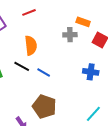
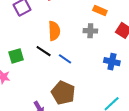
orange rectangle: (83, 22) -> (100, 11), moved
gray cross: (70, 35) -> (90, 31), moved

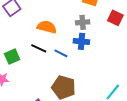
orange semicircle: (54, 31) -> (47, 27), turned -66
blue cross: (112, 62) -> (81, 41), moved

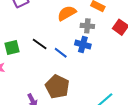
orange semicircle: (47, 27) -> (67, 13), moved, turned -54

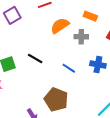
blue cross: (83, 45) -> (98, 65), moved
blue line: (61, 53) -> (69, 68), moved

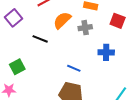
black line: (35, 58) -> (40, 39), moved
blue line: (69, 68) -> (74, 68), moved

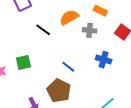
green square: (17, 67) -> (23, 62), moved

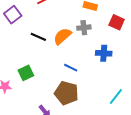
orange semicircle: (69, 17) -> (62, 36), moved

